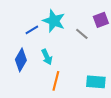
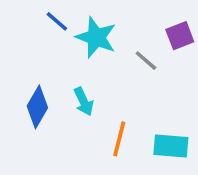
blue line: (32, 30) -> (57, 21), moved, turned 72
orange line: (56, 81) -> (119, 139), moved

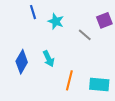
blue line: (57, 21) -> (33, 12), turned 32
cyan star: (96, 37) -> (56, 21), size x0.7

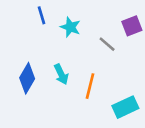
orange line: (69, 80) -> (90, 86), moved
cyan rectangle: (99, 84) -> (125, 107), turned -30

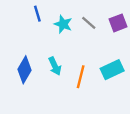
gray line: (107, 44) -> (89, 23), moved
cyan rectangle: (125, 107) -> (112, 70), moved

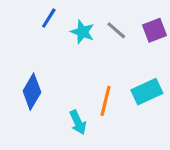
blue line: (37, 14) -> (49, 18), turned 49
cyan arrow: (55, 66) -> (78, 122), moved

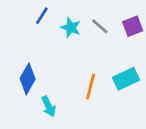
cyan arrow: (78, 122) -> (49, 106), moved

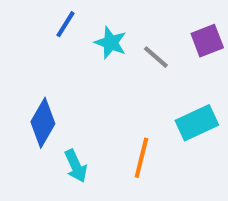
gray line: (100, 26) -> (156, 57), moved
orange line: (91, 87) -> (141, 158), moved

